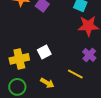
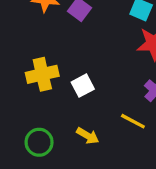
yellow cross: (19, 59) -> (42, 74), moved

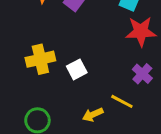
yellow arrow: (88, 136) -> (93, 115), moved, turned 126

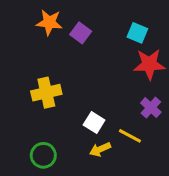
white square: (77, 69) -> (94, 122), moved, turned -30

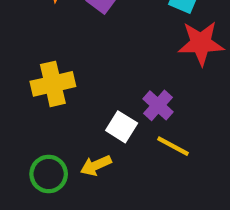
purple cross: (151, 108) -> (158, 105), moved
yellow arrow: (100, 149) -> (96, 165), moved

